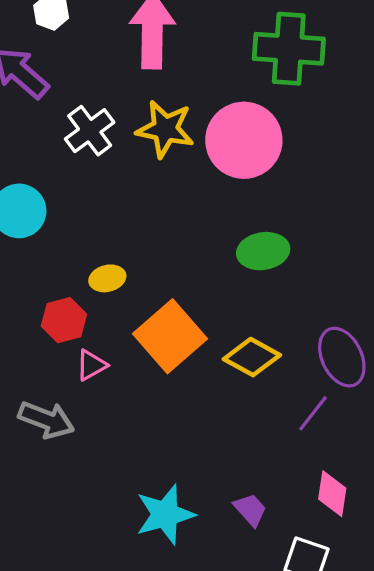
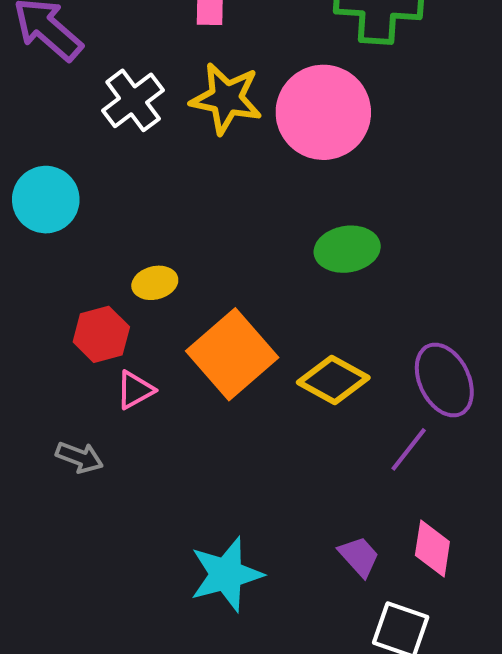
gray arrow: (46, 420) -> (79, 457), size x0.7
purple trapezoid: (250, 510) -> (359, 556), moved

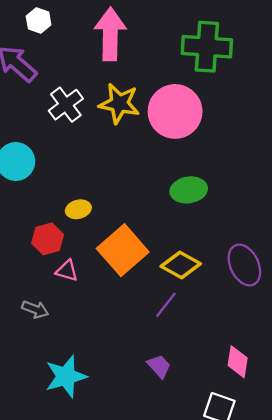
pink triangle: (135, 390) -> (67, 271), turned 45
purple line: (409, 449) -> (166, 305), moved
purple trapezoid: (359, 556) -> (159, 366), moved
cyan star: (226, 574) -> (66, 376), moved

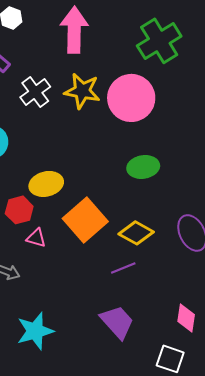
green cross: (207, 47) -> (159, 41), turned -36
yellow ellipse: (78, 209) -> (46, 184), size x1.5
purple line: (166, 305) -> (123, 268), turned 30
purple trapezoid: (159, 366) -> (117, 322), size x1.6

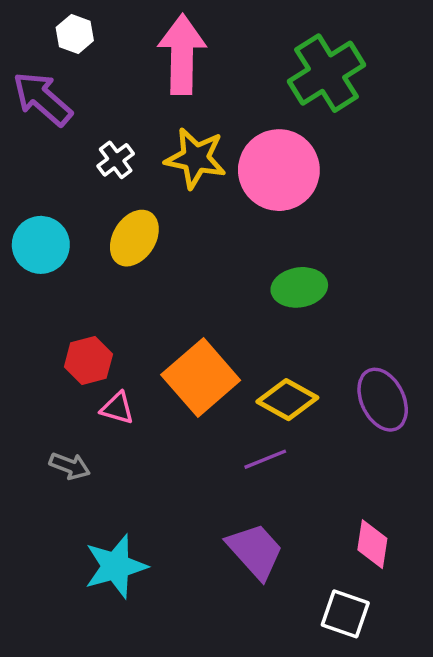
white cross: (35, 92) -> (116, 160), size x0.7
yellow ellipse: (46, 184) -> (134, 238), moved, turned -44

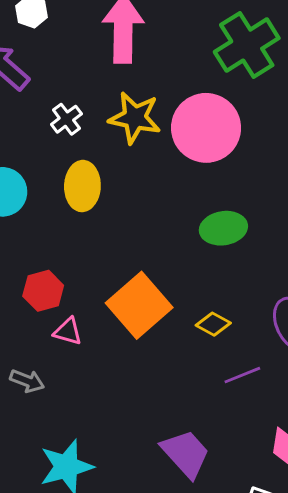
yellow ellipse: (134, 238) -> (82, 186), turned -30
yellow diamond: (287, 400) -> (213, 324), size x0.7
purple line: (265, 459) -> (242, 375), moved

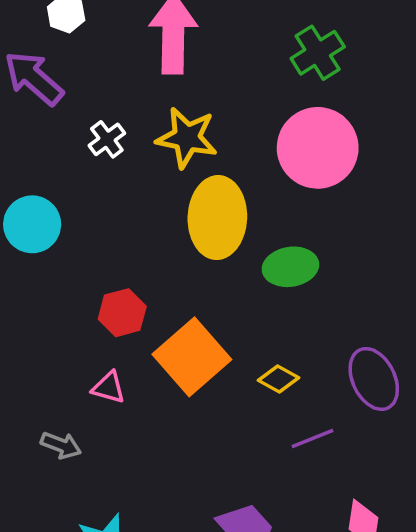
green cross: (247, 45) -> (318, 53), size x0.7
pink circle: (206, 128) -> (318, 148), moved
yellow ellipse: (82, 186) -> (217, 218), moved, size x1.4
red hexagon: (43, 291) -> (122, 313), moved

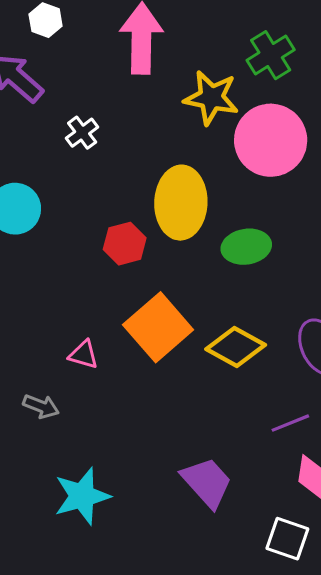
yellow star: (187, 138) -> (211, 98), moved
red hexagon: (122, 313) -> (125, 244), moved
yellow diamond: (279, 379) -> (236, 347), size x1.6
purple line: (313, 438) -> (290, 423), moved

